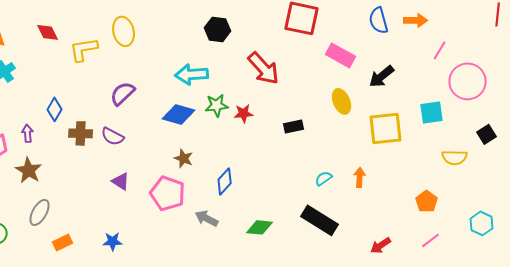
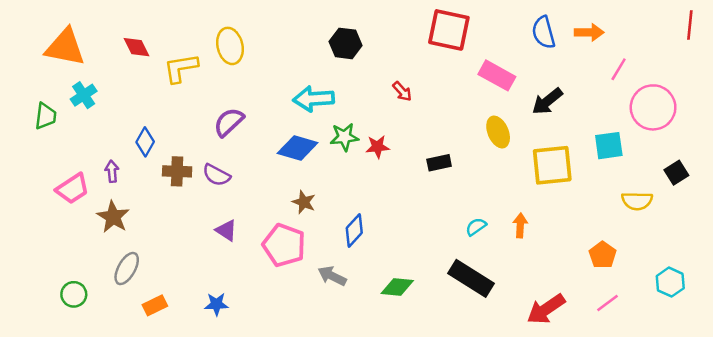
red arrow: (264, 68) -> (402, 91), size x0.5
red arrow: (381, 245) -> (546, 309), size x1.5

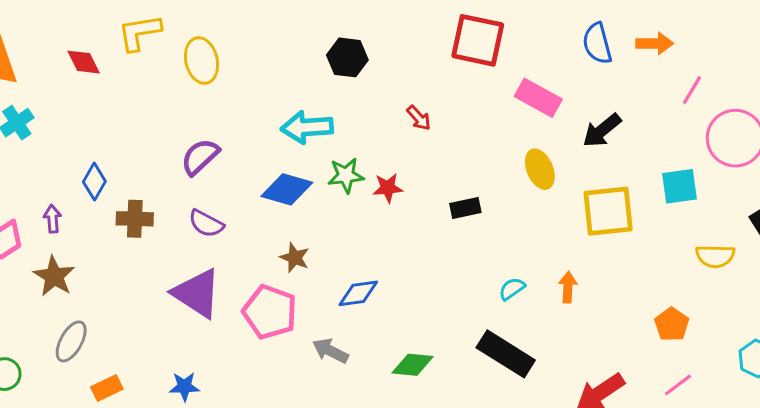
yellow L-shape: (181, 68) -> (139, 33), moved
purple semicircle: (216, 175) -> (206, 223), moved
purple triangle: (226, 230) -> (197, 293), size x1.8
blue diamond: (354, 230) -> (358, 293), turned 40

